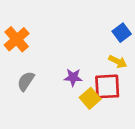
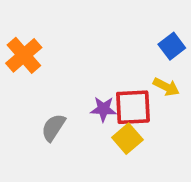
gray semicircle: (26, 81) -> (53, 128), moved
red square: (107, 86) -> (133, 107), moved

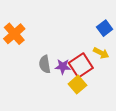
red square: (133, 107) -> (81, 65), turned -30
gray semicircle: (53, 128) -> (45, 64), moved, turned -42

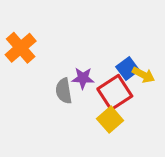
blue square: (105, 28) -> (128, 69), moved
purple star: (63, 66) -> (83, 78), moved

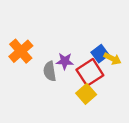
orange cross: (21, 48) -> (21, 51), moved

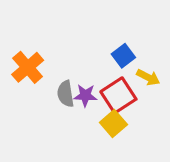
blue square: (100, 54) -> (123, 56), moved
purple star: (65, 61) -> (85, 95), moved

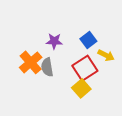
orange cross: (28, 67) -> (31, 62), moved
purple star: (85, 95) -> (54, 41), moved

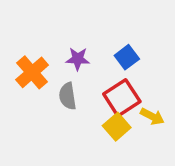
yellow arrow: (106, 55) -> (152, 116), moved
orange cross: (31, 62) -> (32, 72), moved

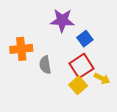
purple star: (78, 59) -> (62, 20), moved, size x1.5
orange cross: (32, 72) -> (21, 49), turned 35

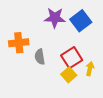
blue square: (85, 39) -> (81, 21), moved, size x1.5
yellow arrow: (102, 78) -> (90, 69), turned -104

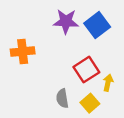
gray semicircle: (40, 57) -> (62, 98), moved
yellow square: (69, 75) -> (90, 103), moved

